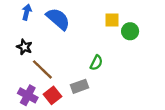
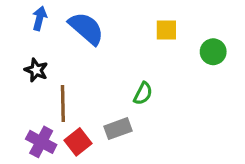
green circle: (130, 31) -> (213, 52), moved
brown line: (42, 69) -> (63, 103), turned 45

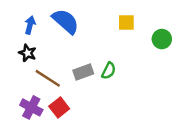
blue arrow: (40, 18) -> (30, 25), moved
brown line: (63, 103) -> (48, 78), turned -56
gray rectangle: (118, 129) -> (83, 72), moved

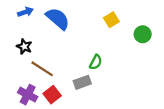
yellow square: (126, 23) -> (111, 20), turned -32
blue arrow: (30, 25) -> (25, 12), moved, turned 56
gray rectangle: (83, 72) -> (82, 82), moved

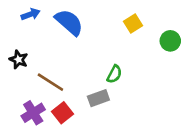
black star: (24, 47) -> (19, 60), moved
purple cross: (28, 95) -> (33, 113), turned 30

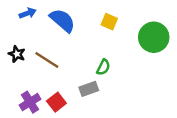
yellow square: (133, 24) -> (109, 22), moved, turned -35
green circle: (170, 41) -> (154, 37), size x1.6
brown line: (50, 82) -> (47, 60), moved

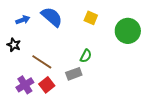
blue arrow: (28, 13) -> (23, 20), moved
brown line: (47, 60) -> (42, 62), moved

